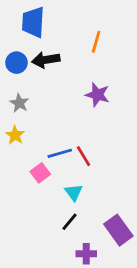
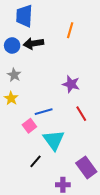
purple star: (97, 95) -> (71, 84), moved
red line: (83, 156) -> (81, 114), moved
cyan triangle: (74, 192) -> (54, 140), size x1.6
black line: (70, 222) -> (35, 161), moved

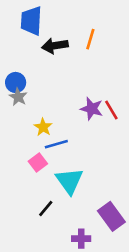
black arrow: (33, 43) -> (55, 46), moved
blue circle: (12, 46) -> (16, 82), moved
yellow star: (11, 98) -> (43, 127), moved
red line: (81, 114) -> (111, 110), moved

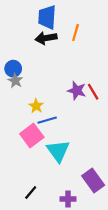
blue trapezoid: (31, 21) -> (47, 17), moved
pink square: (38, 163) -> (32, 136), size x1.5
black line: (46, 208) -> (31, 192), moved

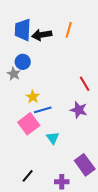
blue trapezoid: (47, 17) -> (23, 30), moved
blue circle: (13, 69) -> (23, 62), moved
purple star: (77, 91) -> (79, 110), moved
cyan triangle: (58, 151) -> (53, 138), size x0.6

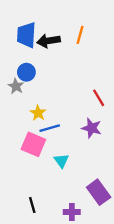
pink square: (29, 124) -> (33, 144), turned -30
black line: (28, 176) -> (32, 205), turned -56

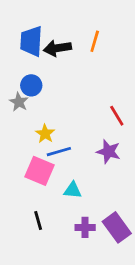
cyan triangle: (61, 161) -> (73, 190), turned -49
black line: (32, 205) -> (38, 221), moved
purple cross: (72, 212) -> (85, 227), moved

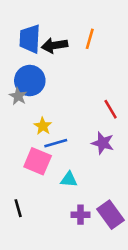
blue circle: (31, 85) -> (30, 81), size x1.5
black line: (38, 221) -> (18, 208), moved

